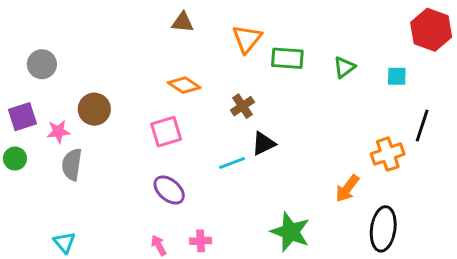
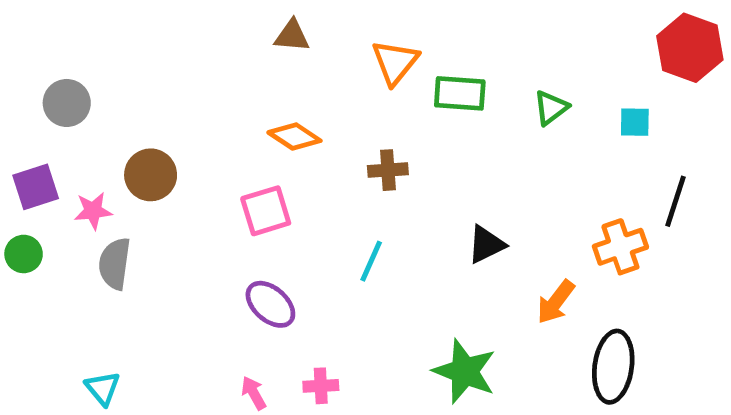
brown cross: (242, 106) -> (388, 170), turned 30
black triangle: (263, 144) -> (486, 244), moved
cyan line: (232, 163) -> (371, 261), turned -45

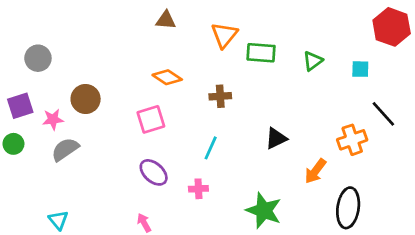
black line: (676, 201) -> (383, 114), turned -60
gray semicircle: (115, 264) -> (65, 149), turned 48
pink cross: (321, 386) -> (198, 189), moved

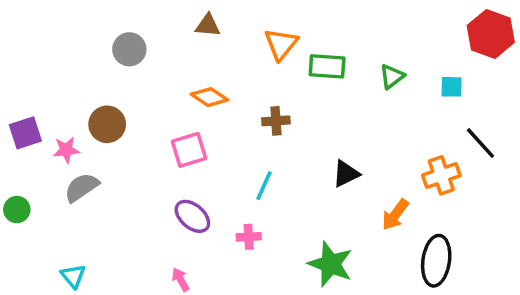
gray circle: (38, 58) -> (129, 49), moved
green circle: (13, 144) -> (17, 210), moved

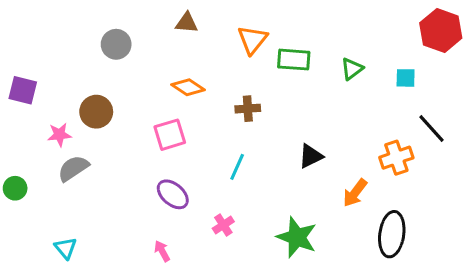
purple square: (25, 133) -> (23, 90), moved, turned 32
pink cross: (249, 237) -> (223, 225), moved, turned -30

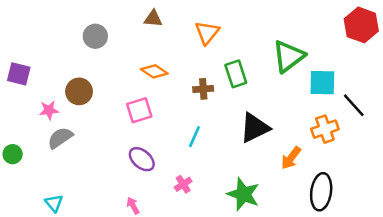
green rectangle: (294, 60) -> (236, 74), moved, turned 68
green triangle: (352, 69) -> (289, 56), size x1.8
cyan square: (406, 78) -> (322, 83), moved, size x1.6
black triangle: (311, 156) -> (255, 128), size x1.5

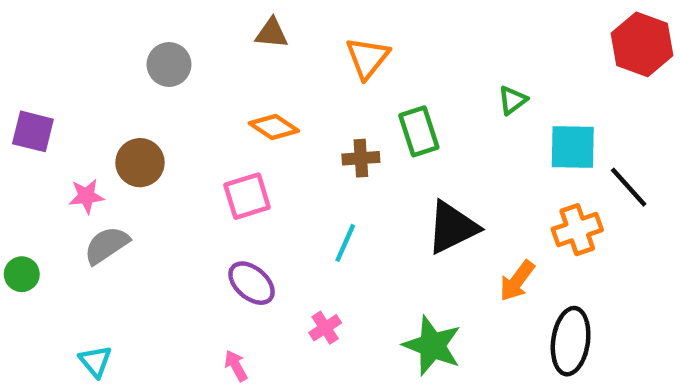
green triangle: (289, 56) -> (513, 100), size x0.5

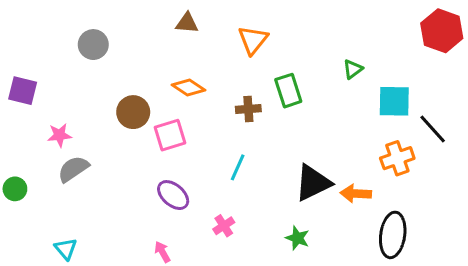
gray circle: (169, 64) -> (93, 45), moved
brown circle: (140, 163) -> (133, 112), moved
black triangle: (452, 227) -> (313, 183), moved
orange arrow: (517, 281) -> (356, 193), turned 56
green star: (432, 346) -> (297, 238), size x0.6

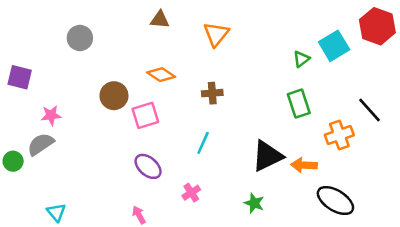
green rectangle: (288, 91) -> (299, 104), moved
cyan square: (394, 101) -> (334, 46), moved, turned -32
gray semicircle: (73, 169) -> (41, 144), moved
black ellipse: (393, 235) -> (335, 200), turned -66

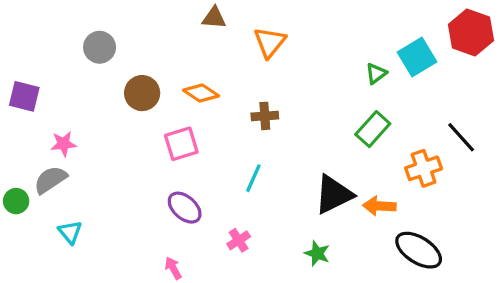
brown triangle: (160, 20) -> (214, 18), moved
brown circle: (114, 96) -> (142, 93), moved
green rectangle: (299, 104) -> (373, 129), turned 60
cyan triangle: (56, 212) -> (70, 232), moved

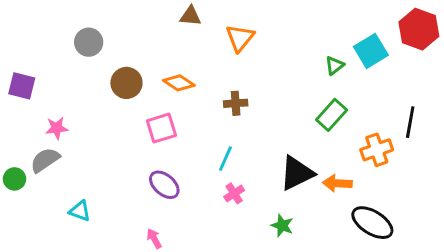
black line: (461, 137) -> (410, 122), turned 52
cyan triangle: (70, 232) -> (80, 211), moved, turned -30
pink cross: (239, 240) -> (234, 193), moved

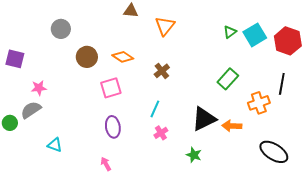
red hexagon: (419, 29) -> (288, 41), moved
green triangle: (335, 65) -> (230, 32), moved
brown cross: (236, 103) -> (162, 71), turned -35
purple ellipse: (164, 185) -> (113, 127), turned 40
black ellipse: (372, 223) -> (274, 152), moved

